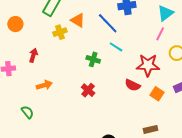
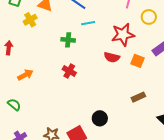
cyan line: (116, 47) -> (88, 23), turned -32

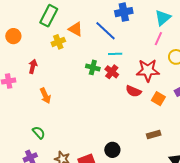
red cross: (69, 71) -> (112, 72), moved
orange arrow: (25, 75) -> (45, 96), turned 84
green semicircle: (14, 105) -> (39, 133), moved

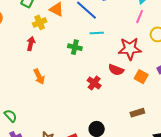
red arrow: (33, 66) -> (31, 44), moved
red cross: (112, 72) -> (94, 83), moved
orange arrow: (45, 96) -> (39, 76), moved
green semicircle: (39, 133) -> (10, 116), moved

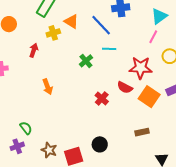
red arrow: (31, 44) -> (34, 50), moved
green cross: (75, 47) -> (86, 61), turned 32
orange square: (141, 77) -> (149, 97), size x1.5
green semicircle: (10, 116) -> (26, 128), moved

